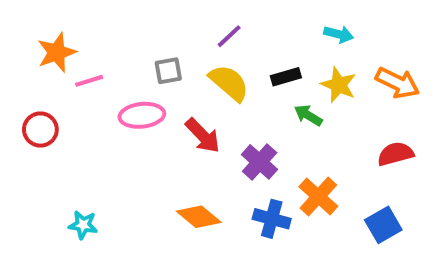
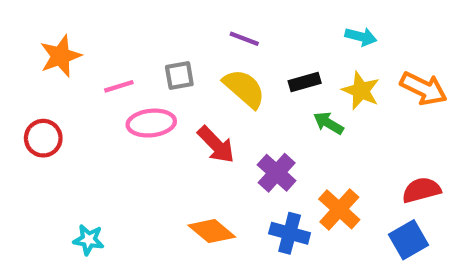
purple line: (229, 36) -> (244, 39), turned 64
pink line: (89, 81) -> (119, 86), moved
red semicircle: (395, 154) -> (421, 190), moved

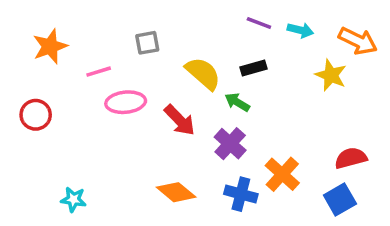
purple line: (244, 39) -> (259, 23), moved
gray square: (179, 75) -> (147, 43), moved
orange arrow: (424, 88) -> (358, 41), moved
yellow star: (361, 91) -> (331, 75), moved
green arrow: (328, 123) -> (237, 102), moved

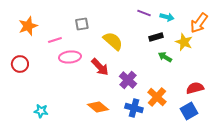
orange arrow: (358, 41) -> (199, 23), turned 100
black rectangle: (253, 68) -> (156, 37), moved
green arrow: (237, 102) -> (165, 57), moved

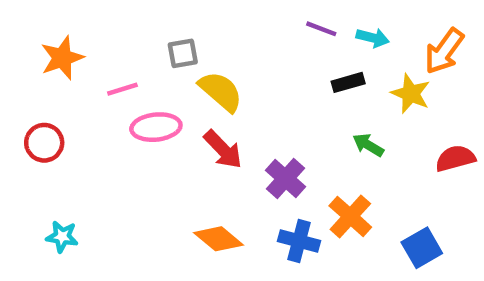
yellow semicircle: (113, 41) -> (221, 91), moved
green arrow: (165, 57) -> (368, 145), moved
red semicircle: (195, 88) -> (455, 158), moved
cyan star: (41, 111) -> (62, 237), moved

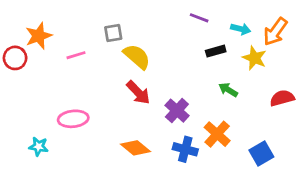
cyan arrow: (373, 38) -> (241, 29), moved
pink ellipse: (156, 127) -> (73, 119), moved
red circle: (44, 143) -> (15, 58), moved

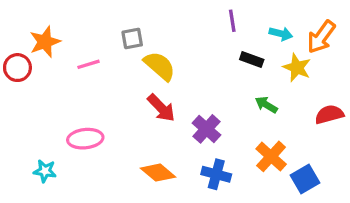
purple line: (199, 18) -> (232, 21), turned 60
black rectangle: (216, 51) -> (252, 59), turned 36
orange cross: (217, 134) -> (271, 156), moved

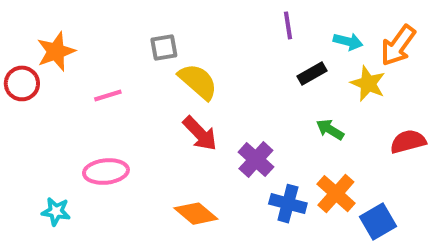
black rectangle: (252, 59) -> (312, 73), turned -50
pink line: (89, 64) -> (108, 95), moved
blue cross: (216, 174) -> (288, 204), moved

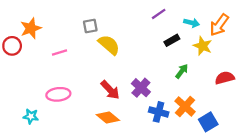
purple line: (288, 25) -> (159, 14), turned 64
green arrow: (330, 130) -> (182, 71), turned 96
red arrow: (200, 134) -> (110, 90), moved

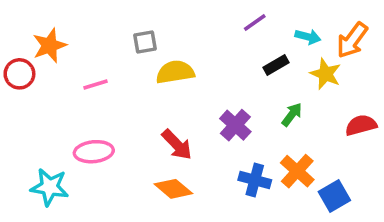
yellow semicircle: (109, 45) -> (175, 72), turned -50
purple cross: (141, 88) -> (235, 125), moved
cyan star: (31, 116) -> (50, 187), size x1.5

